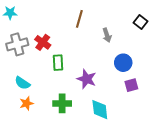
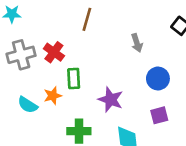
brown line: (79, 19) -> (87, 19), moved
purple square: (131, 85) -> (159, 115), moved
orange star: (26, 103) -> (53, 96), moved

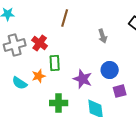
blue circle: (158, 79) -> (110, 70), moved

